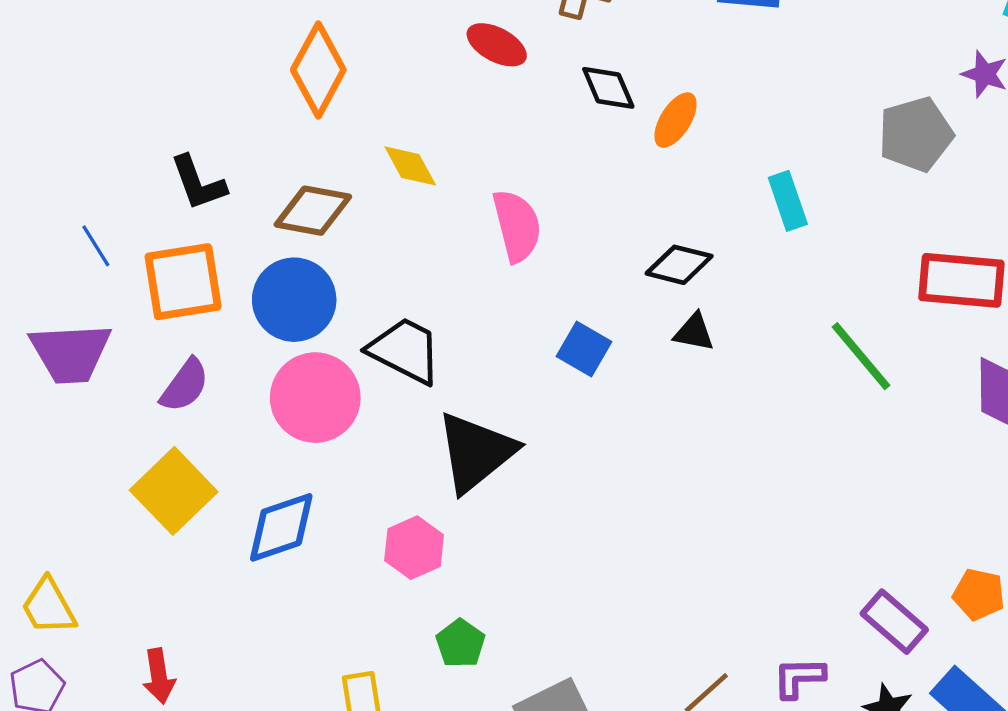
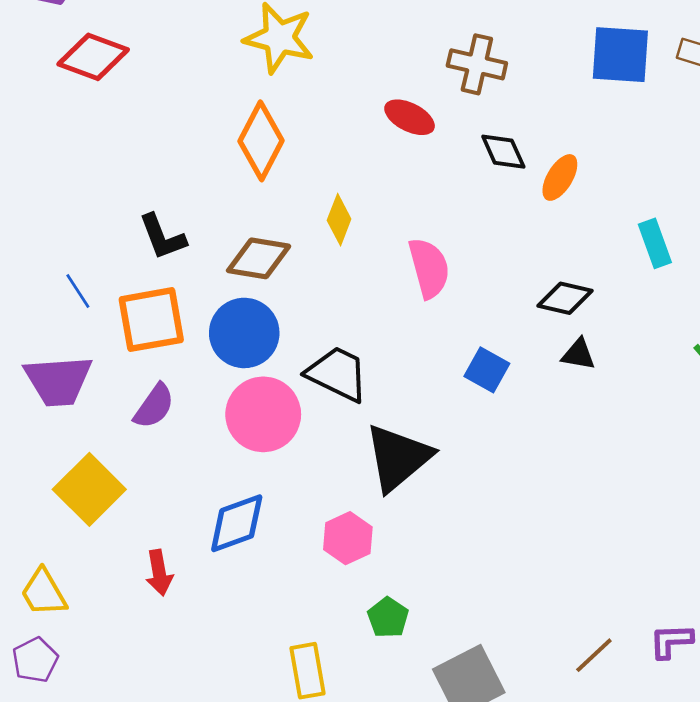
yellow diamond: (410, 166) -> (339, 220), turned 51
yellow square: (174, 491) -> (89, 489), moved
red arrow: (159, 676) -> (159, 573), moved

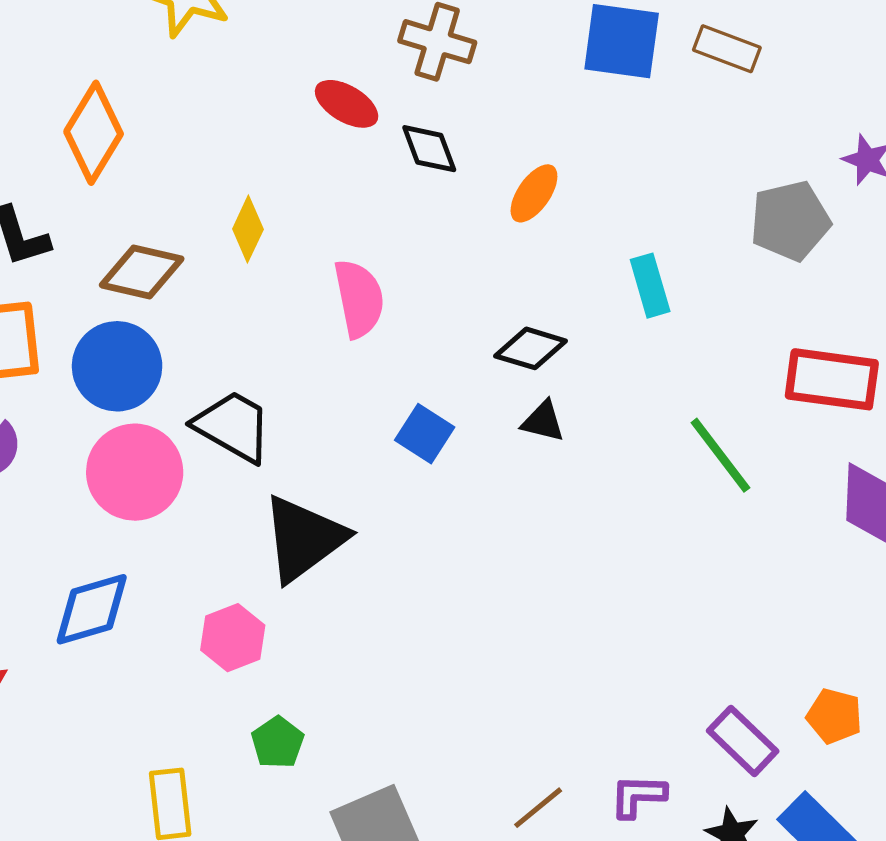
orange diamond: (261, 141) -> (94, 133), moved
black diamond: (503, 152) -> (429, 149), moved

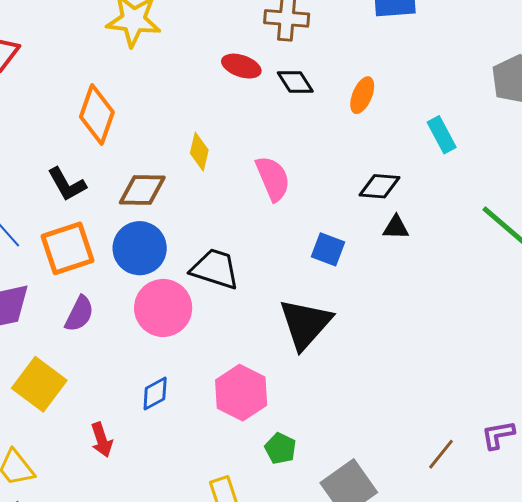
black triangle: (304, 539) -> (305, 324), moved
blue diamond: (92, 609) -> (155, 394), size x0.7
pink hexagon: (233, 638) -> (241, 393), size x1.4

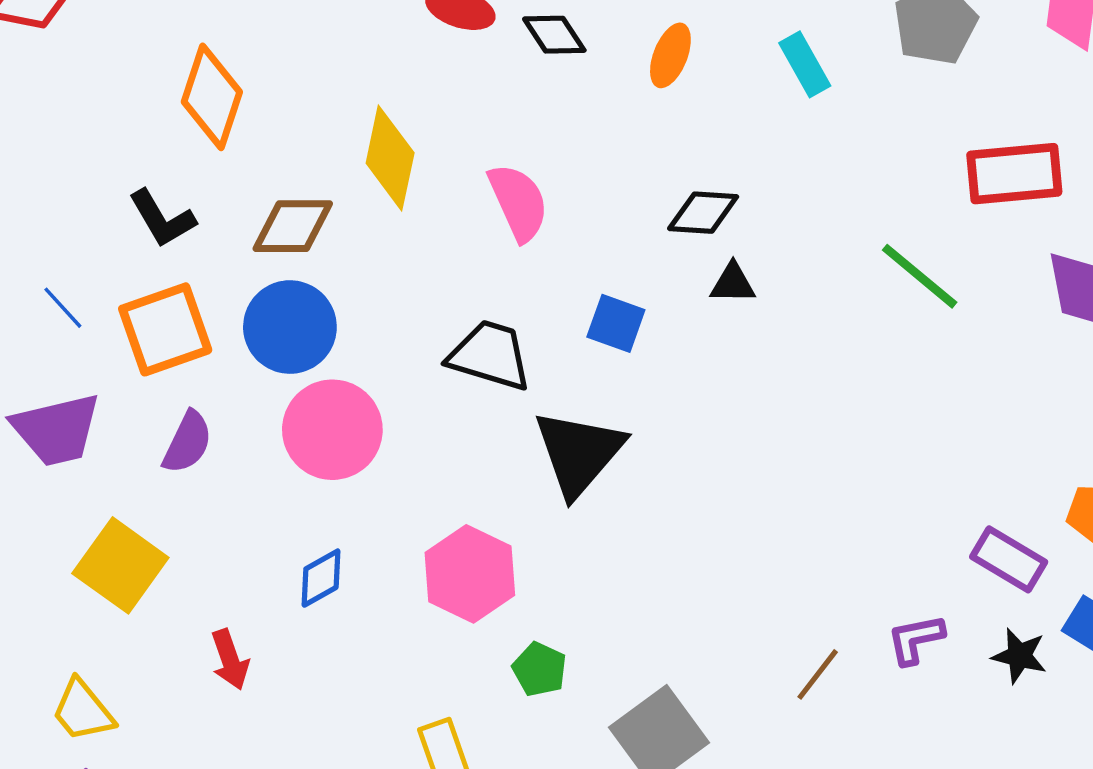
cyan rectangle: (442, 135) -> (805, 64), moved
yellow diamond: (199, 152) -> (390, 158), size x1.5
black trapezoid: (215, 269) -> (490, 355), moved

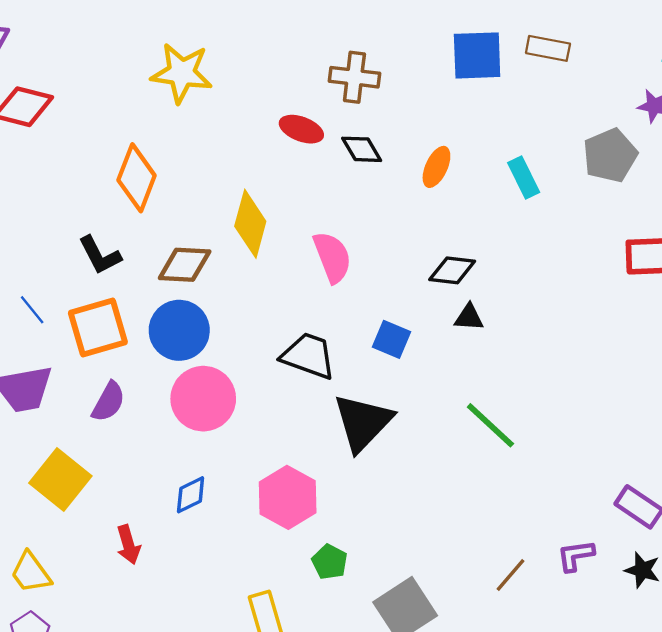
green line: (920, 276) -> (490, 425), moved

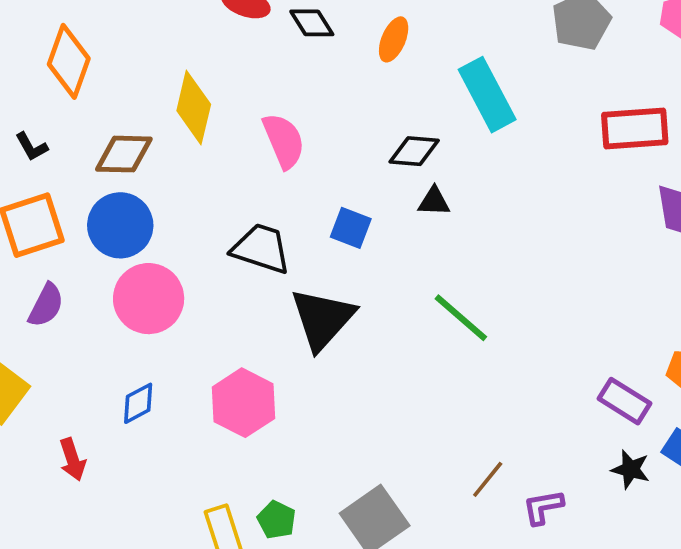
cyan rectangle: (524, 177) -> (487, 95), moved, size x1.6
black L-shape: (100, 255) -> (32, 147), size x0.7
purple L-shape: (576, 556) -> (543, 507), moved
green pentagon: (330, 562) -> (277, 520), moved

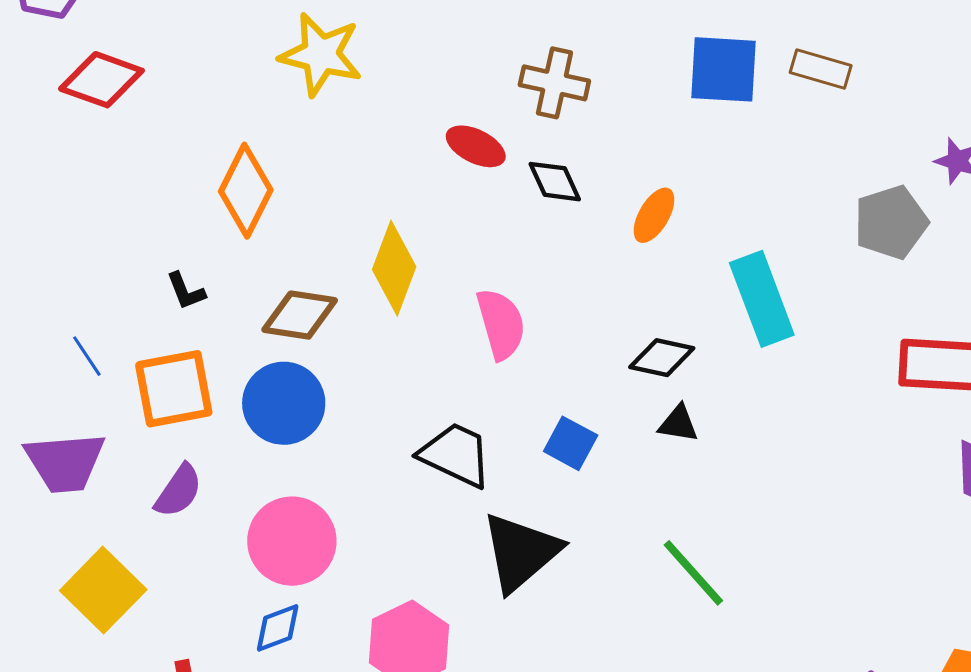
pink circle: (149, 299) -> (292, 541), moved

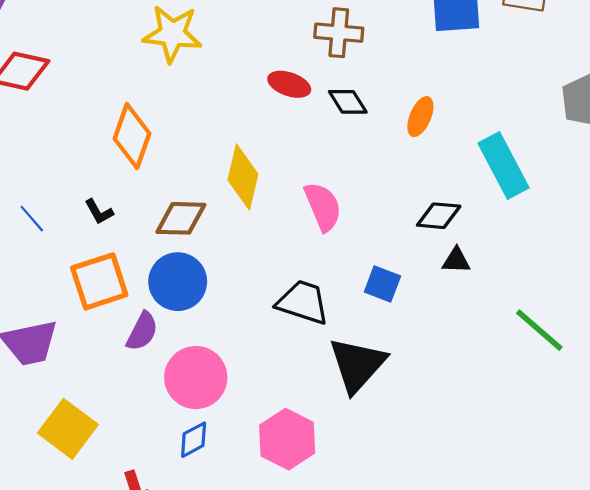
blue line: (87, 356) -> (32, 219), moved
purple semicircle: (178, 491) -> (142, 331), moved
green line: (693, 573) -> (539, 330), moved

